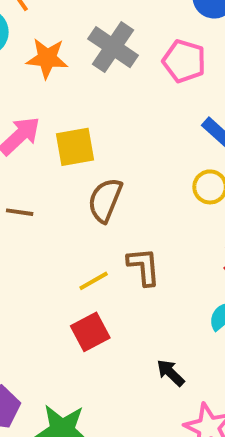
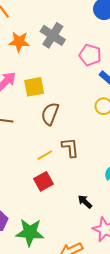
pink pentagon: (184, 61) -> (90, 55), moved

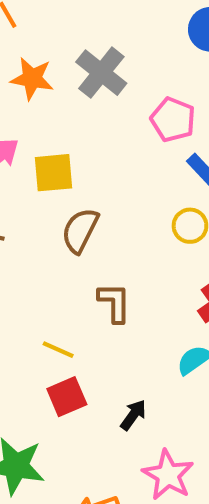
yellow line: (45, 155) -> (58, 350), moved, turned 49
red square: (43, 181) -> (67, 397), moved
black arrow: (85, 202) -> (133, 415), turned 77

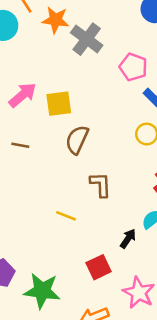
orange star: (32, 79) -> (56, 20), moved
red square: (67, 397) -> (99, 267), moved
black arrow: (133, 415) -> (128, 239), moved

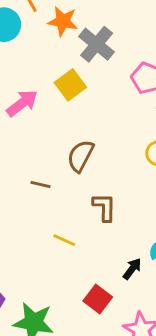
yellow square: (59, 104) -> (70, 85), moved, turned -32
brown line: (20, 145) -> (41, 184), moved
red square: (99, 267) -> (98, 299), turned -30

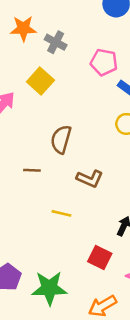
gray cross: (97, 44) -> (56, 42), size x0.7
brown L-shape: (104, 207) -> (90, 179), turned 125

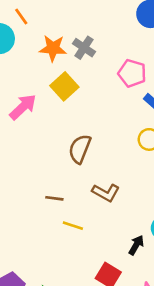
orange star: (23, 28) -> (53, 48), moved
brown line: (32, 170) -> (54, 198), moved

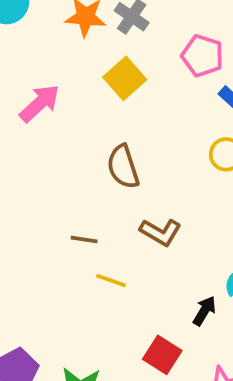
yellow square: (64, 86) -> (125, 78), moved
brown semicircle: (80, 149) -> (123, 167), turned -40

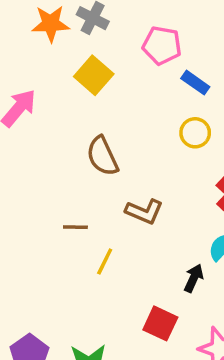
yellow line: (111, 280) -> (105, 261), turned -76

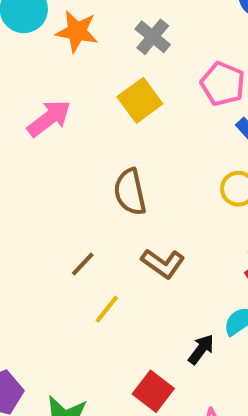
orange star: (51, 24) -> (77, 31), moved
brown line: (75, 227) -> (83, 264), turned -60

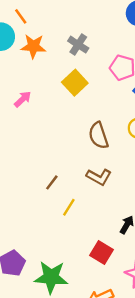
pink arrow: (49, 118) -> (23, 99), size x0.7
brown semicircle: (130, 192) -> (98, 136), moved

